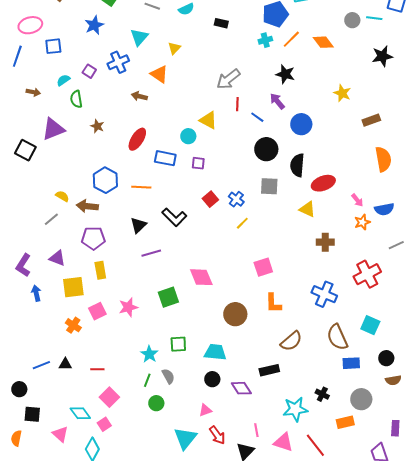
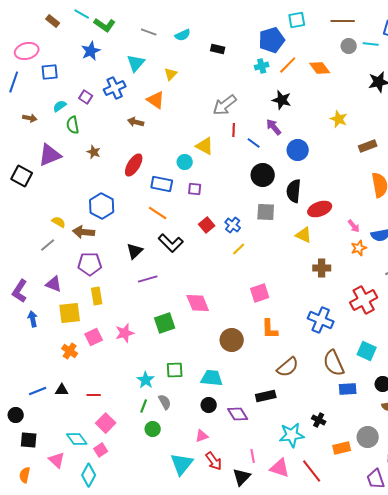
orange line: (141, 187) -> (158, 213), moved, turned 30
gray circle: (361, 399) -> (368, 437), moved
orange semicircle: (16, 438) -> (25, 475), moved

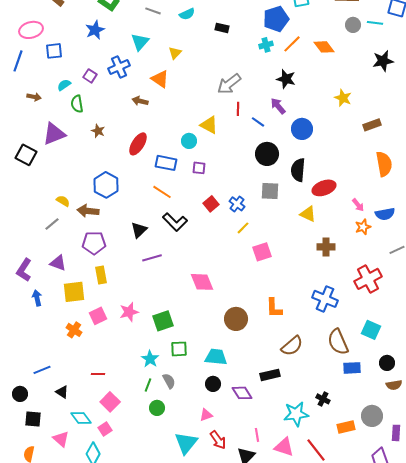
pink square: (260, 293) -> (262, 252), moved
green square: (165, 323) -> (163, 321), moved
black triangle: (62, 390) -> (62, 392), moved, turned 32

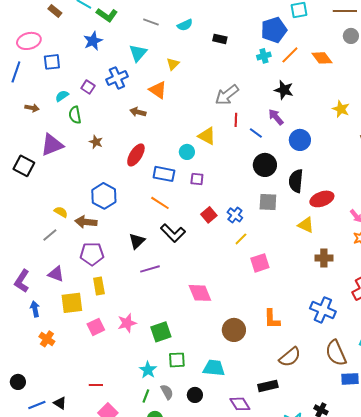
orange cross: (74, 330) -> (47, 339), moved
blue line: (42, 370) -> (37, 405), moved
black circle: (213, 384) -> (195, 395), moved
black circle: (20, 394) -> (18, 382), moved

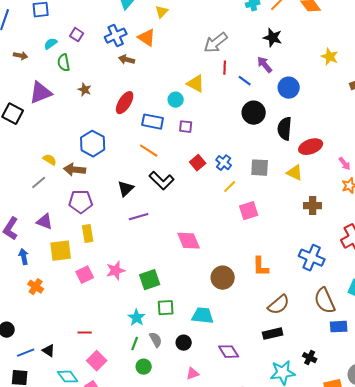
blue cross: (117, 78) -> (116, 36), moved
gray square: (268, 202) -> (260, 168), moved
black rectangle: (268, 386) -> (273, 334), moved

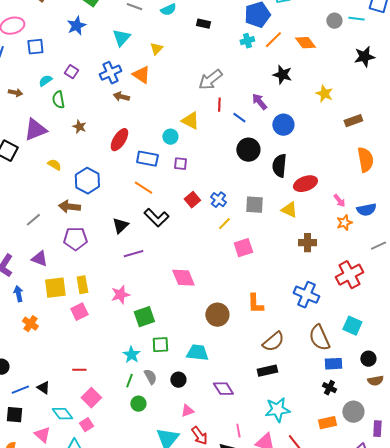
black star: (273, 38) -> (282, 75), moved
yellow semicircle: (50, 160) -> (54, 165), moved
yellow rectangle: (88, 234) -> (82, 285), moved
pink star: (116, 271) -> (120, 295), moved
black cross: (310, 358) -> (329, 388), moved

